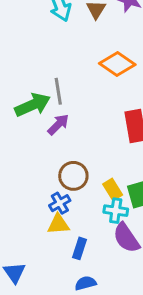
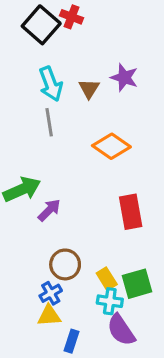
gray line: (58, 91) -> (49, 122), moved

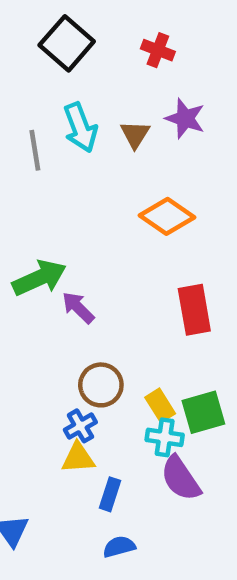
red cross: (72, 17) -> (158, 50), moved
gray line: (49, 122) -> (35, 150), moved
purple arrow: (49, 210) -> (78, 308), turned -90

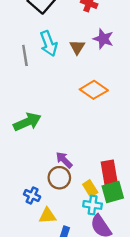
purple arrow: (78, 308) -> (64, 160), moved
red rectangle: (194, 310) -> (109, 173), moved
blue cross: (80, 426) -> (32, 196), moved, turned -35

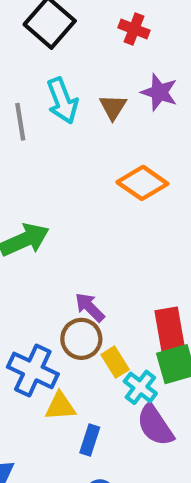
yellow rectangle: (90, 188) -> (115, 362), moved
blue cross: (32, 196) -> (33, 370), size x1.6
cyan cross: (93, 205) -> (140, 387), turned 30

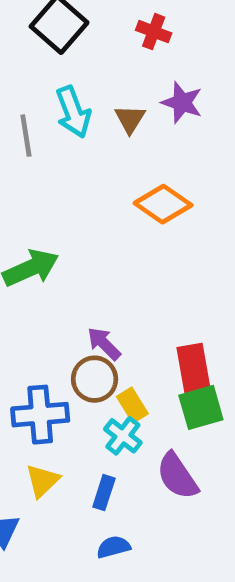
blue cross: (33, 370) -> (40, 415), turned -30
cyan cross: (140, 387) -> (123, 436), moved
yellow triangle: (60, 406) -> (43, 481), moved, turned -40

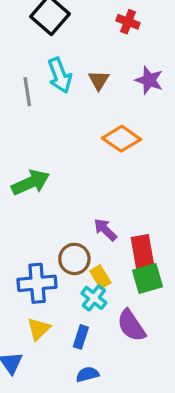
red cross: (154, 32) -> (128, 22), moved
purple star: (182, 103) -> (149, 80), moved
purple arrow: (104, 344) -> (105, 230), moved

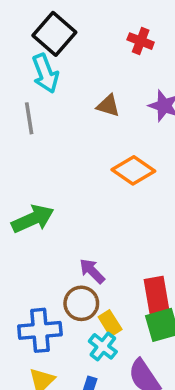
cyan arrow: (60, 75) -> (45, 73), moved
brown triangle: (99, 80) -> (108, 106), turned -45
purple arrow: (105, 230) -> (92, 271), moved

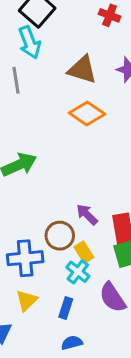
brown triangle: (108, 106) -> (82, 70), size x1.5
orange diamond: (133, 170) -> (87, 113), moved
purple arrow: (92, 271) -> (87, 214), moved

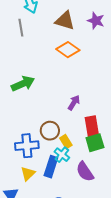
purple arrow: (87, 214) -> (74, 103), moved, turned 77
blue rectangle: (66, 308) -> (51, 167), moved, size x1.5

